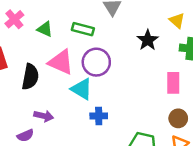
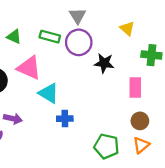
yellow triangle: (177, 21) -> (127, 29), moved
black star: (148, 40) -> (104, 63), moved, turned -30
purple circle: (96, 62) -> (79, 42), moved

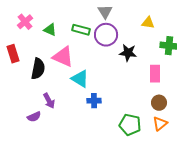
yellow triangle: (127, 29) -> (148, 23), turned -32
purple arrow: (13, 119) -> (49, 101), turned 49

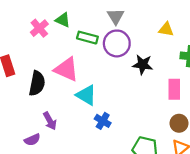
pink cross: (25, 22) -> (39, 28), moved
green triangle: (50, 30) -> (63, 20), moved
blue cross: (94, 101) -> (103, 121), turned 32

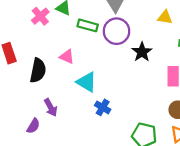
black star: (143, 65) -> (142, 52), turned 30
pink triangle: (66, 69) -> (67, 57), size x0.6
purple semicircle: (32, 140) -> (33, 126), turned -35

